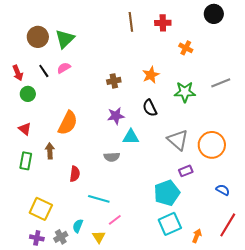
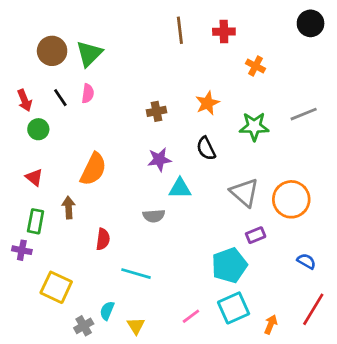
black circle: (214, 14) -> (311, 23), moved
pink semicircle: (64, 68) -> (88, 93), turned 128
pink line: (115, 220) -> (191, 316), moved
purple cross: (37, 238) -> (22, 250), moved

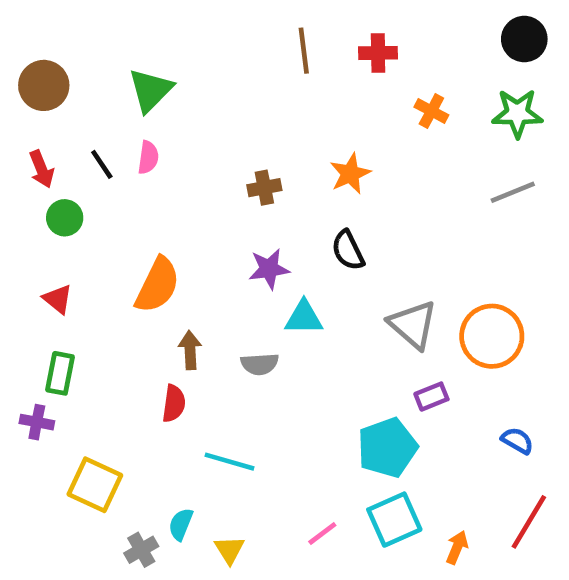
brown circle: (52, 51) -> (44, 85), moved
green star: (254, 126) -> (517, 113), moved
brown arrow: (69, 208) -> (190, 350), moved

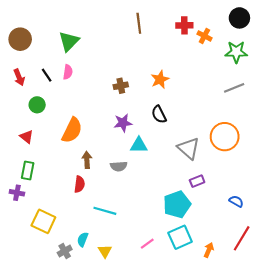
red cross: (378, 53) -> (184, 25), moved
orange cross: (431, 111) -> (204, 36), moved
green circle: (65, 218) -> (37, 105), moved
orange circle: (492, 336) -> (225, 137), moved

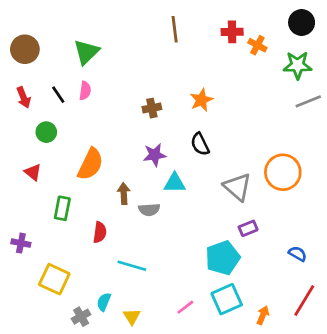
gray line: (234, 88) -> (308, 101), moved
brown arrow: (87, 160) -> (124, 194), moved
green rectangle: (28, 171) -> (62, 208), moved

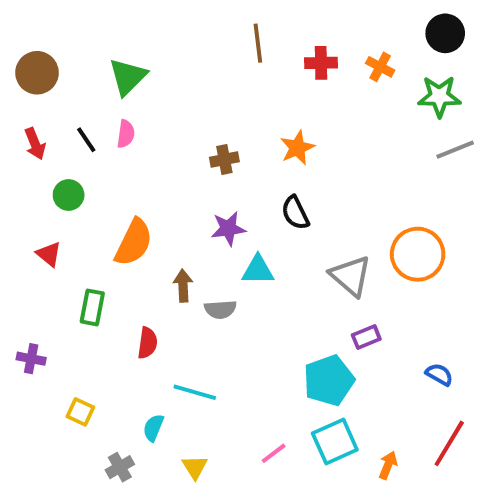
red cross: (232, 32) -> (321, 63), moved
yellow square: (54, 279) -> (80, 412), size x0.6
cyan semicircle: (104, 302) -> (153, 428), moved

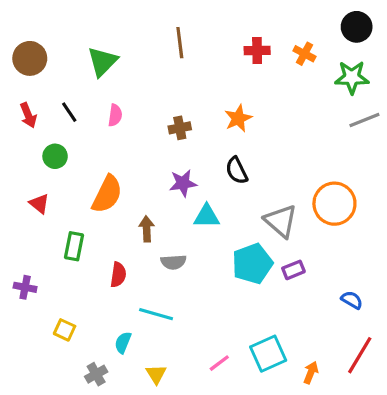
brown line: (258, 43) -> (180, 43), moved
pink semicircle: (126, 134) -> (115, 115), moved
gray semicircle: (220, 309) -> (173, 262), moved
cyan pentagon: (329, 380) -> (252, 264), moved

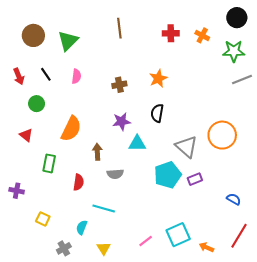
brown circle: (30, 58) -> (33, 35), moved
black semicircle: (237, 170) -> (157, 113), turned 36
orange arrow: (311, 373) -> (206, 247), turned -88

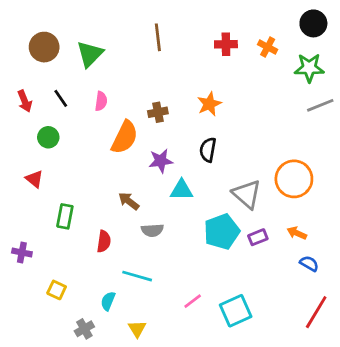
orange semicircle: (71, 129) -> (125, 137), moved
brown arrow: (97, 152) -> (129, 201), turned -49
pink line: (146, 241) -> (193, 301), moved
orange arrow: (206, 247) -> (297, 233), moved

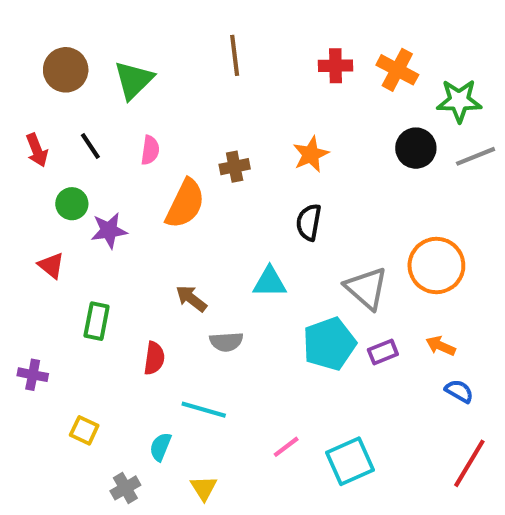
black circle: (313, 23) -> (416, 148), moved
orange cross: (268, 47) -> (397, 70), size x1.4
purple star: (161, 161) -> (109, 230), moved

